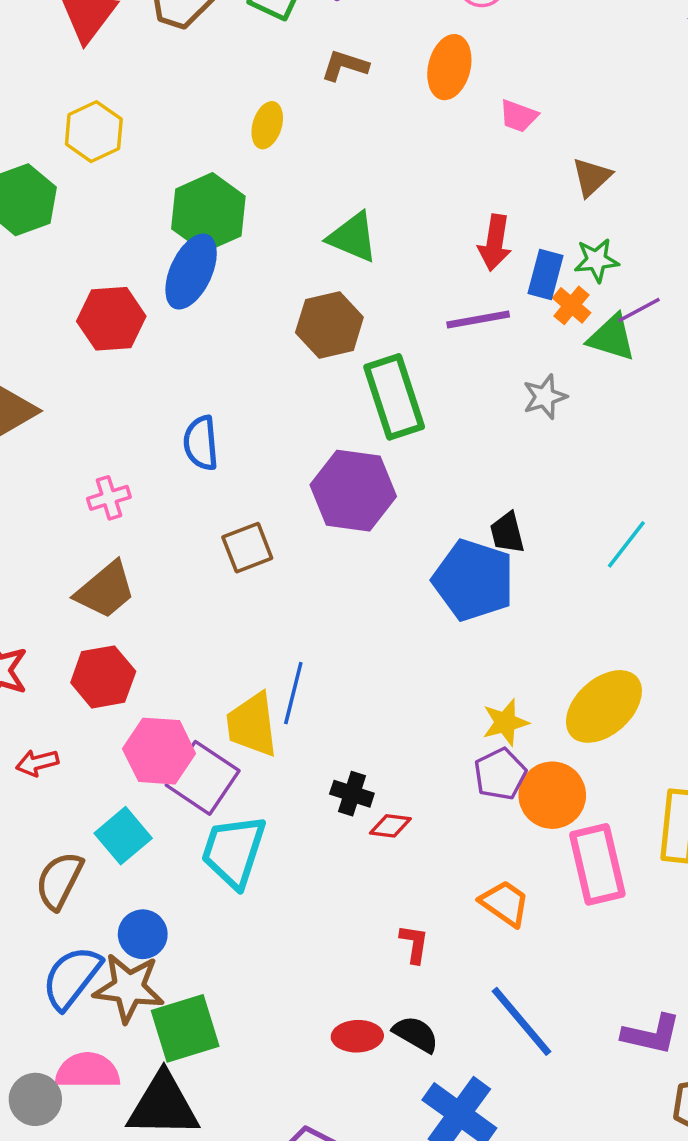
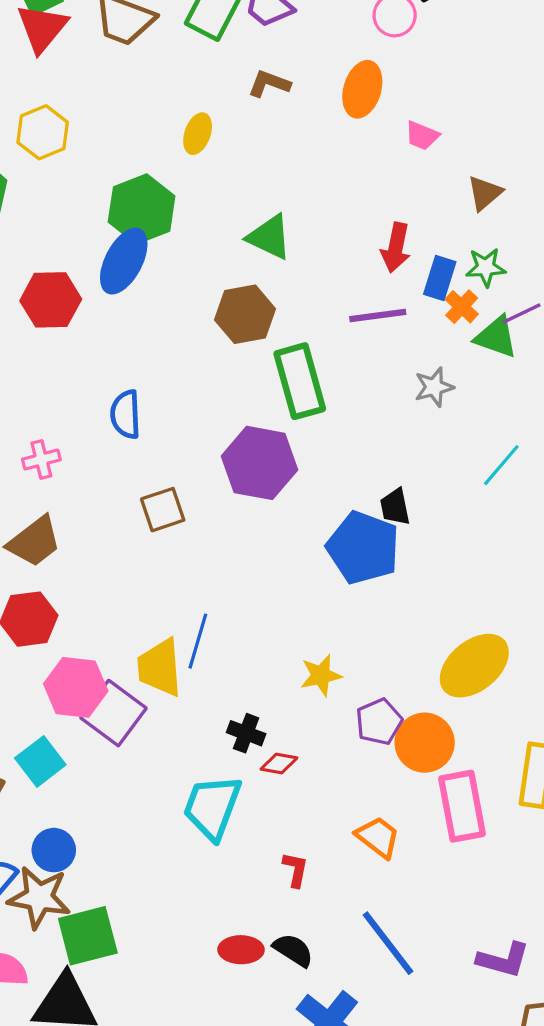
cyan line: (626, 544) -> (501, 465), moved
yellow star: (505, 722) -> (321, 675), moved
cyan trapezoid: (234, 851) -> (212, 807), moved

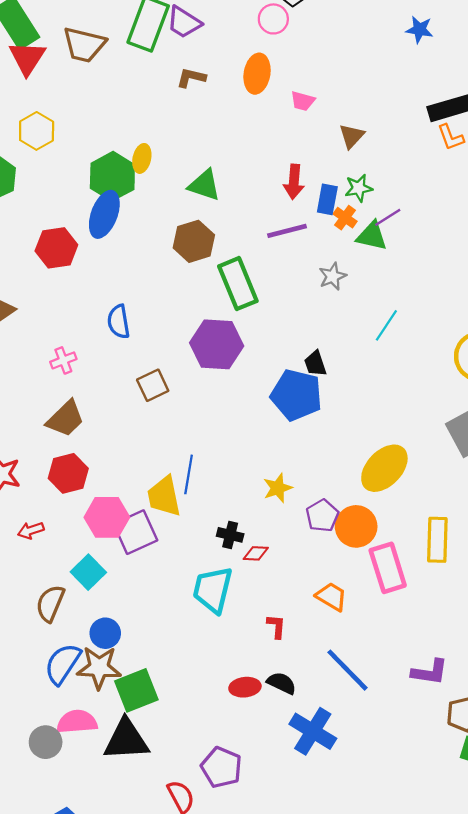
yellow ellipse: (198, 134) -> (142, 158), moved
purple square: (113, 713) -> (135, 532), turned 36

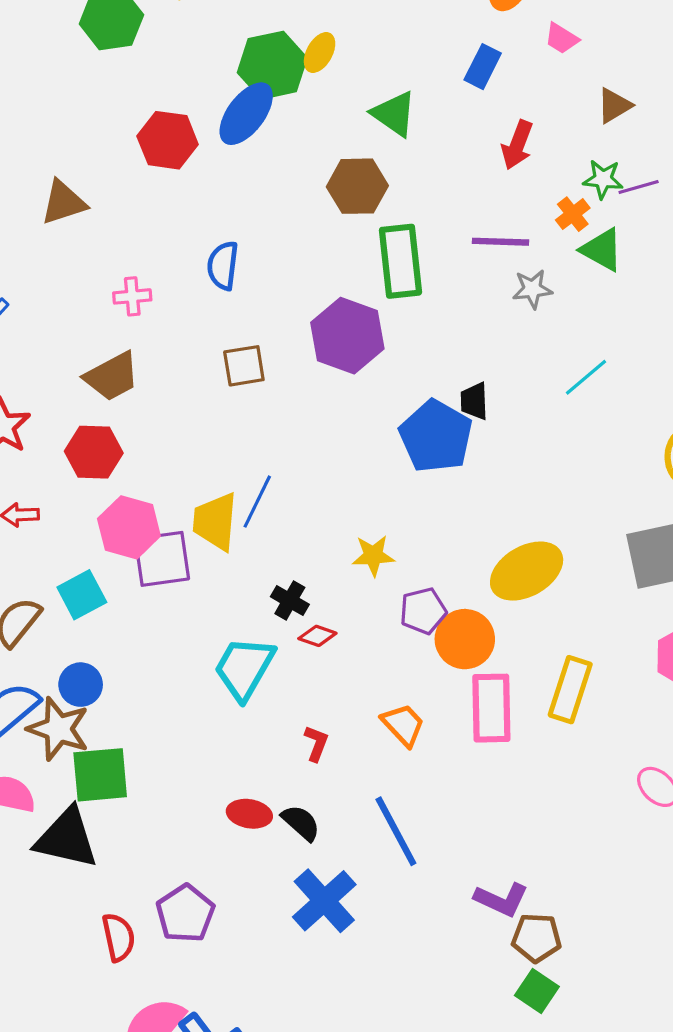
blue rectangle: (327, 199) -> (483, 67), moved
purple line: (388, 217) -> (639, 187), moved
purple line: (287, 231) -> (500, 242), moved
purple L-shape: (430, 672) -> (501, 900), moved

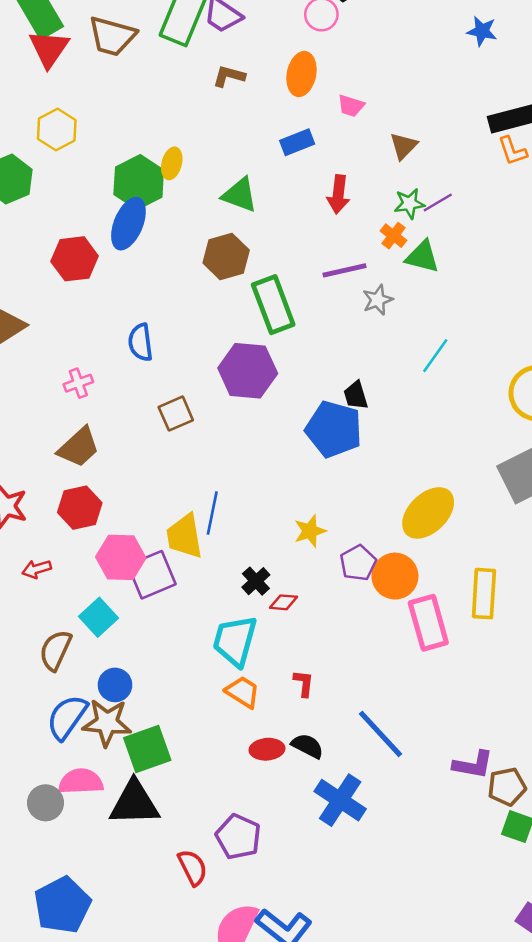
blue rectangle: (483, 67) -> (297, 142), turned 56
black cross: (290, 600) -> (256, 581), turned 32
orange trapezoid: (403, 725) -> (243, 692), moved

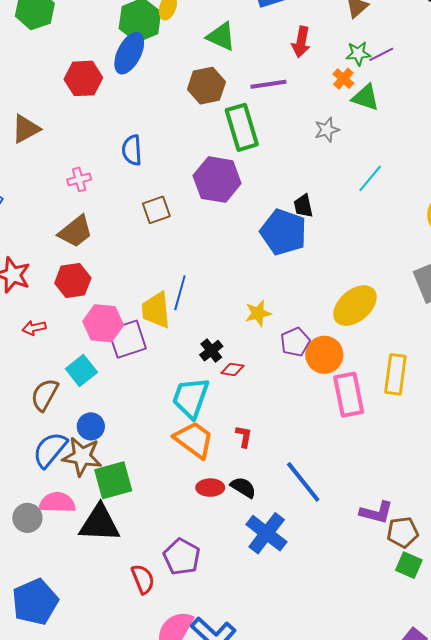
purple line: (344, 270) -> (268, 84), moved
orange trapezoid: (243, 692) -> (194, 440), size x1.4

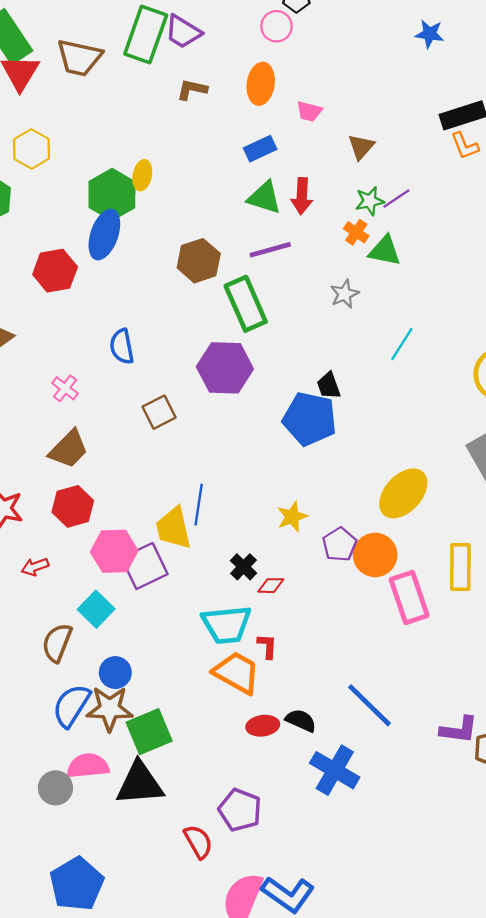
green triangle: (221, 36) -> (264, 198), moved
pink cross: (79, 179) -> (65, 388), turned -30
cyan trapezoid: (191, 398) -> (227, 625), turned -108
red L-shape: (244, 436) -> (267, 646), moved

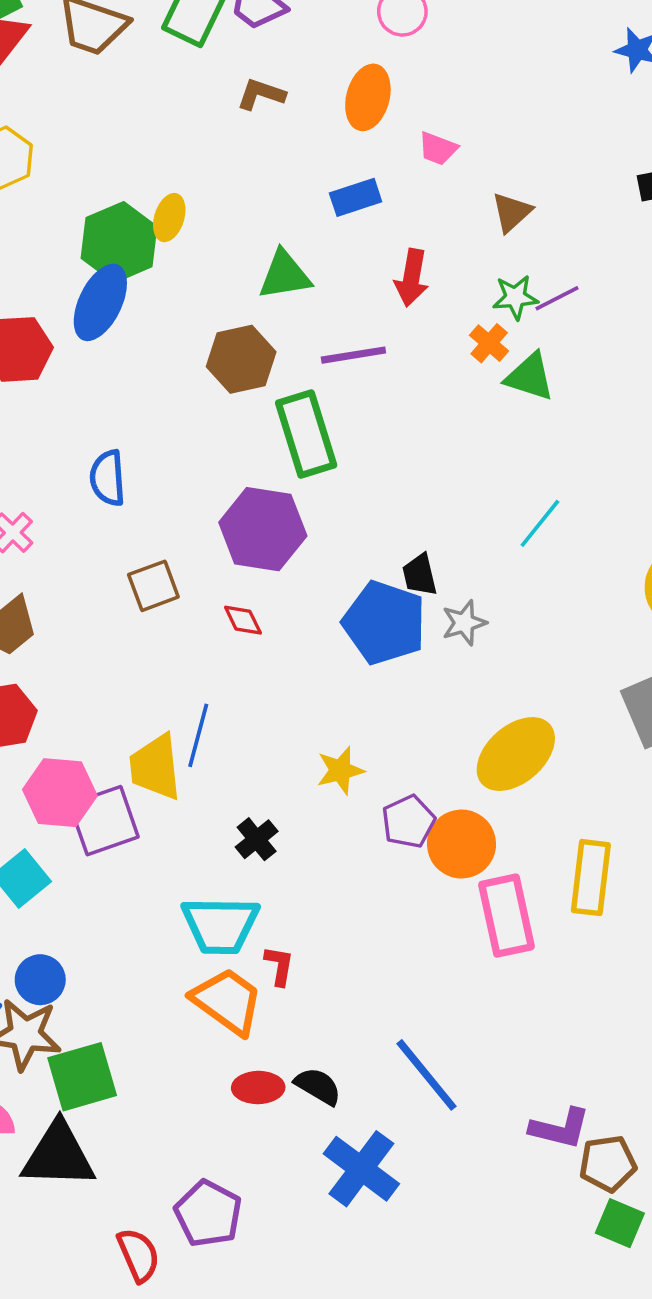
green triangle: (264, 198) -> (285, 275), moved, turned -33
gray star: (345, 294) -> (464, 623), moved
red diamond: (271, 586) -> (243, 620), moved, turned 56

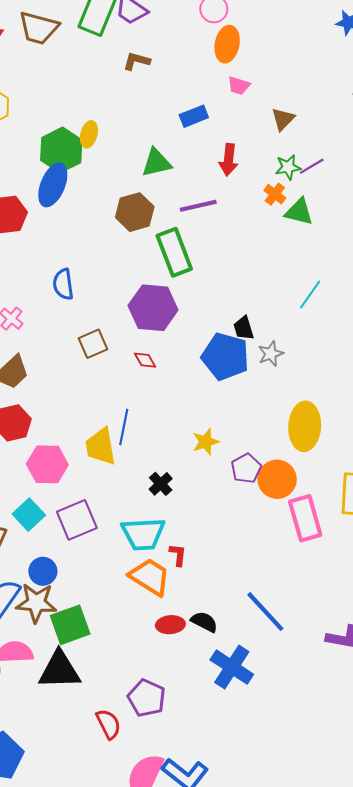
orange ellipse: (368, 97) -> (227, 44), moved
yellow ellipse: (516, 754) -> (305, 426), turned -42
purple square: (104, 821) -> (77, 520), moved

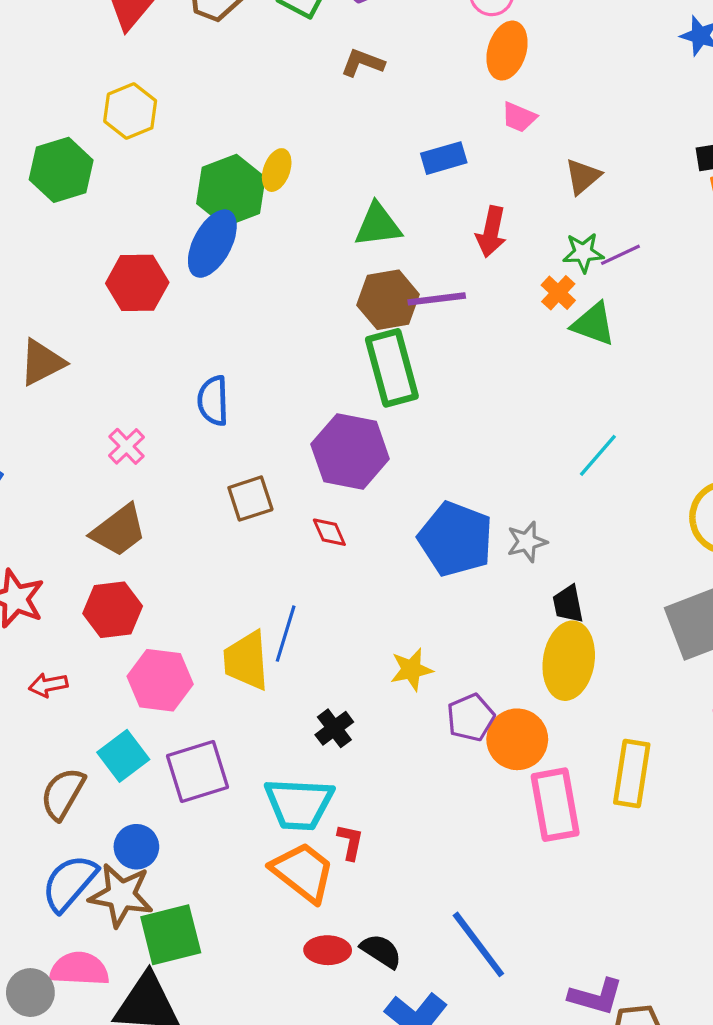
brown hexagon: (135, 212) -> (388, 300), moved
black trapezoid: (244, 328) -> (568, 604), moved

